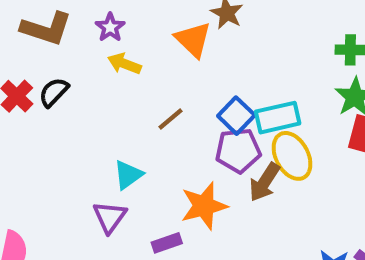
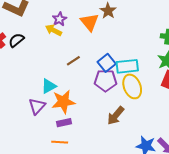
purple star: (110, 27) -> (59, 19), moved
brown arrow: (265, 182) -> (116, 116), moved
orange star: (204, 206) -> (63, 102), moved

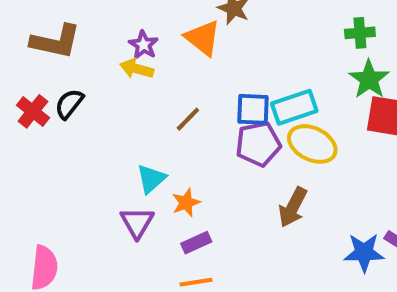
blue square: (107, 63) -> (253, 109), turned -36
yellow ellipse: (132, 86) -> (312, 144), turned -30
orange star: (63, 102) -> (186, 203), size x0.6

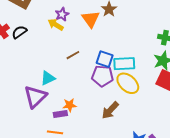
orange star: (186, 203) -> (70, 105), moved
purple triangle: (137, 222) -> (35, 97), size x1.4

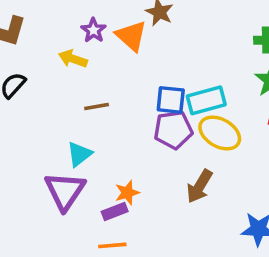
purple star: (62, 14) -> (93, 30), moved
brown line: (73, 55) -> (97, 106), moved, turned 32

